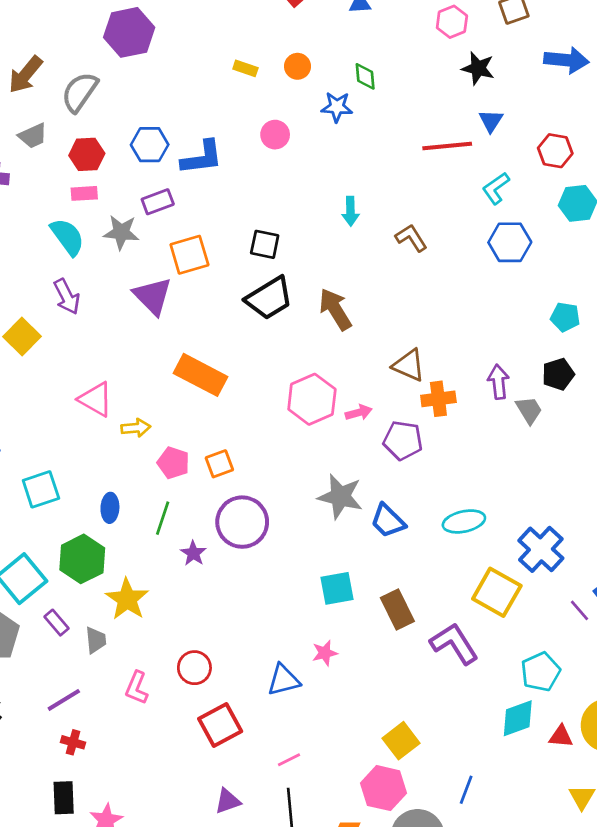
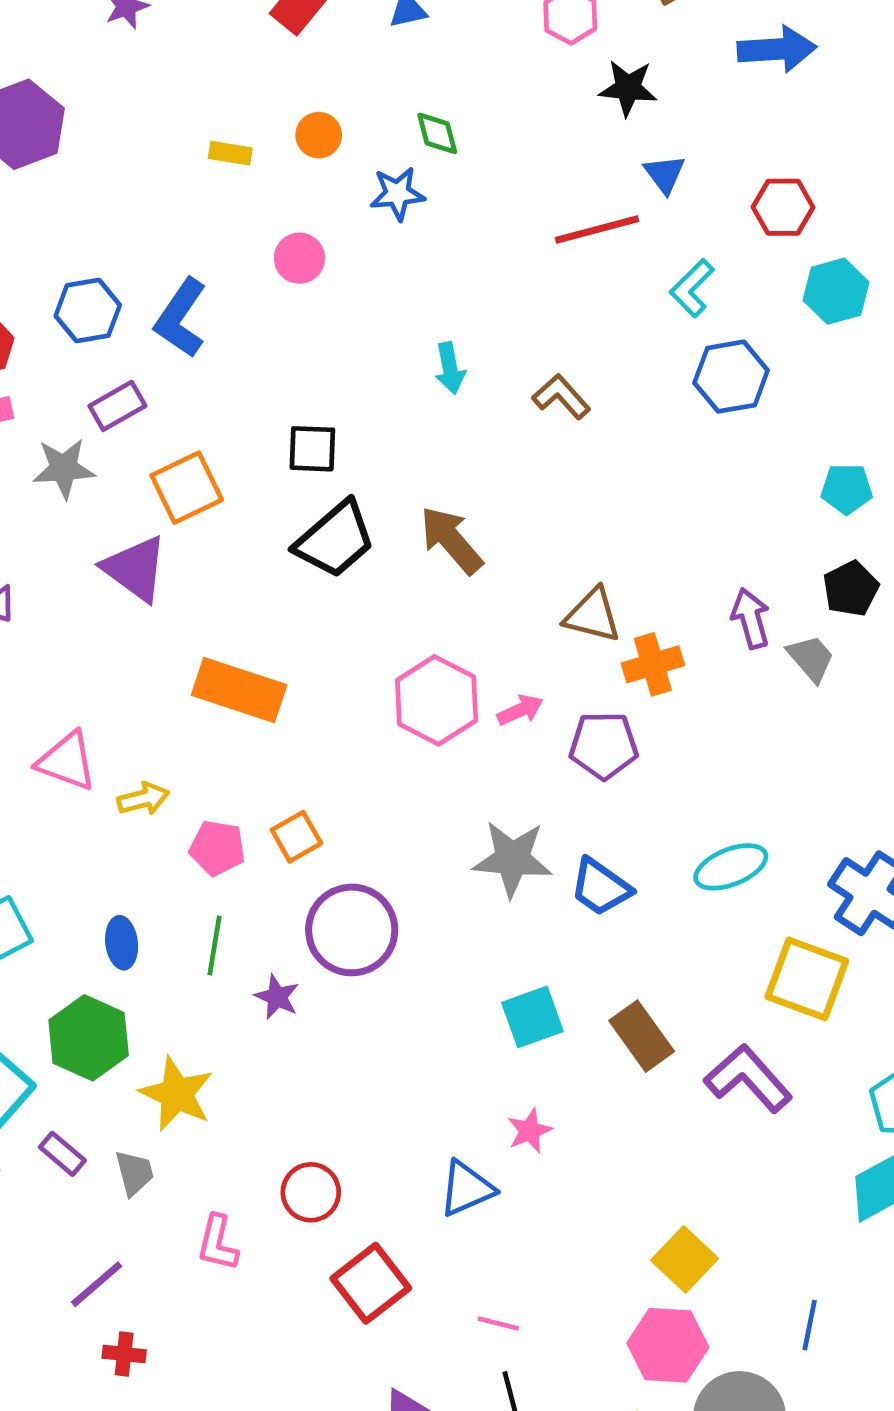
blue L-shape: (202, 158) -> (181, 318), turned 141
pink line: (289, 760) -> (498, 1323), turned 50

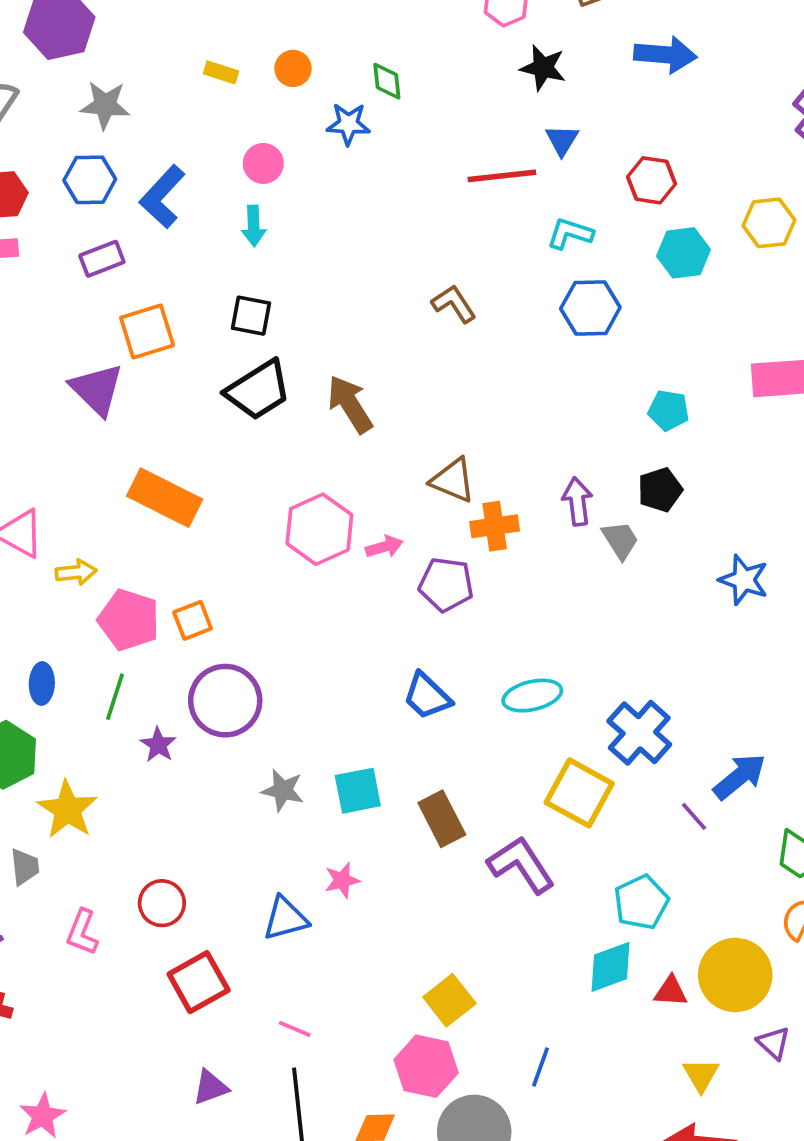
cyan L-shape: (692, 288) -> (570, 233), turned 54
cyan arrow: (450, 368) -> (254, 226), moved
gray star: (64, 468) -> (105, 105), moved
pink pentagon: (217, 848) -> (129, 620), size x1.4
gray star: (512, 859) -> (283, 790), moved, size x0.7

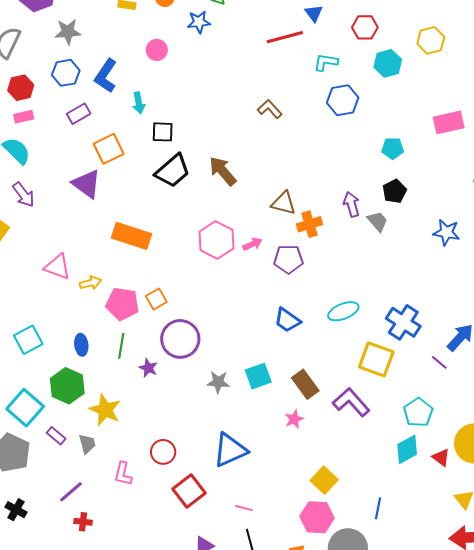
cyan arrow: (254, 226) -> (139, 103), moved
pink star: (342, 880) -> (294, 419), moved
blue triangle: (285, 919) -> (230, 450), size x1.4
red triangle: (671, 991) -> (441, 457), turned 42

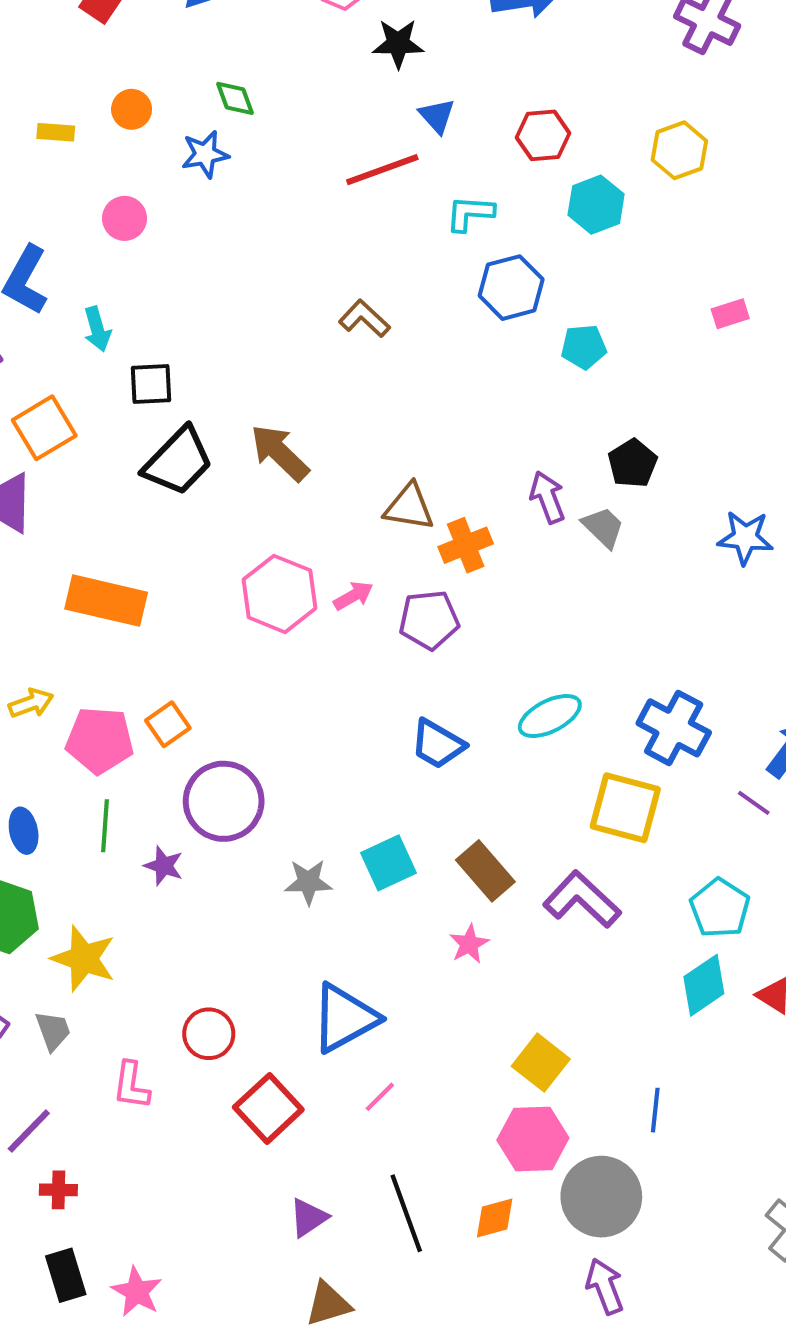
pink rectangle: (449, 122) -> (730, 314), size x0.6
cyan pentagon: (393, 148) -> (584, 347), moved
pink line: (244, 508) -> (380, 1097), moved, turned -54

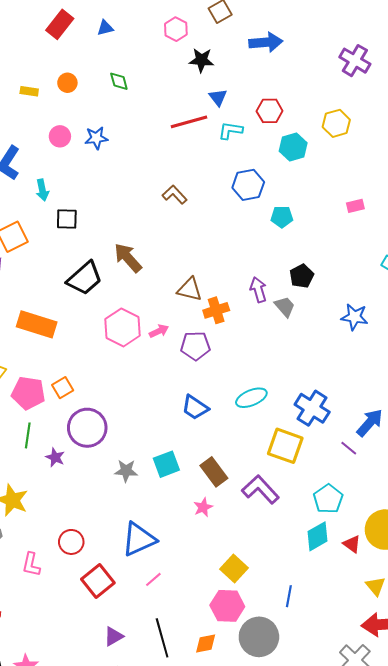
blue star: (205, 154) -> (96, 138), moved
cyan L-shape: (470, 213) -> (230, 131), moved
black trapezoid: (178, 461) -> (85, 278), moved

